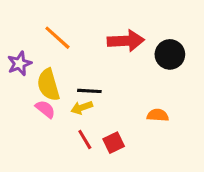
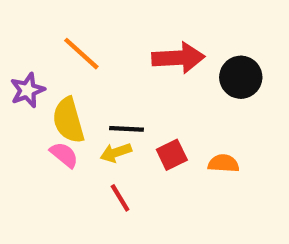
red square: (114, 143) -> (172, 155), moved

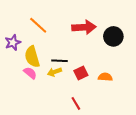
red line: (120, 198) -> (76, 103), moved

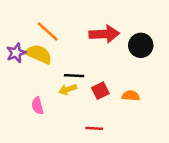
yellow semicircle: (32, 57) -> (39, 54), moved, turned 130
pink semicircle: (30, 73) -> (38, 106), moved, turned -144
red line: (76, 103) -> (94, 128), turned -56

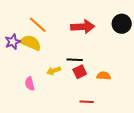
black circle: (141, 45) -> (122, 24), moved
black line: (74, 76) -> (75, 60), moved
red line: (94, 128) -> (87, 102), moved

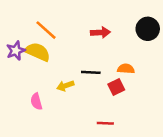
red arrow: (83, 27) -> (100, 32), size x0.7
red square: (80, 72) -> (116, 87), moved
orange semicircle: (104, 76) -> (126, 69), moved

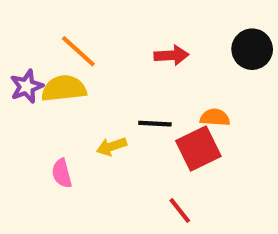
yellow semicircle: (38, 52) -> (64, 88), turned -30
red square: (116, 87) -> (198, 148), size x1.5
red line: (105, 123) -> (180, 211), turned 49

